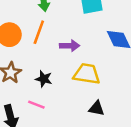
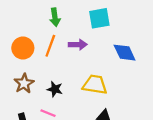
purple arrow: (70, 46) -> (78, 45), moved

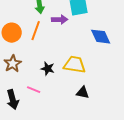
purple arrow: (78, 45) -> (60, 20), moved
black star: (55, 89) -> (48, 69), moved

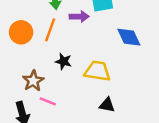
brown star: (13, 64) -> (33, 81), moved
black star: (48, 69) -> (63, 61), moved

